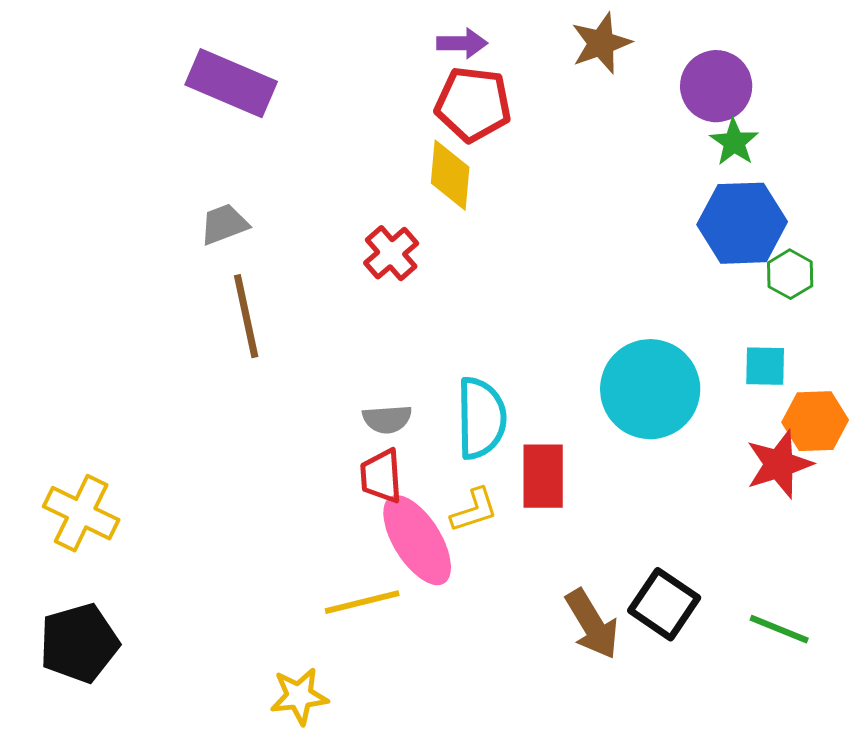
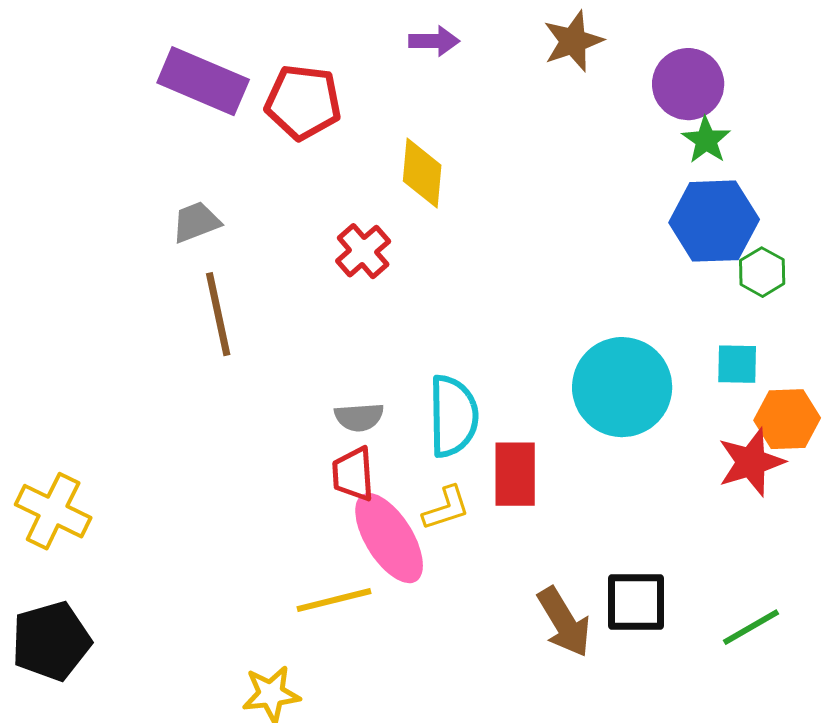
red pentagon: (473, 104) -> (303, 102), moved
black square: (664, 604) -> (636, 602), turned -34
green line: (779, 629) -> (751, 627), turned -52

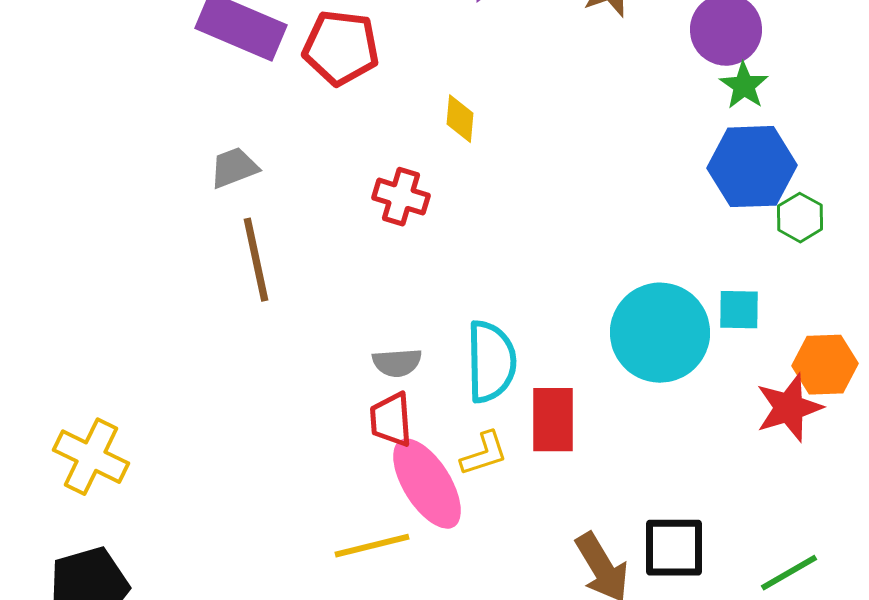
yellow diamond: (422, 173) -> (460, 119), size x0.7
red cross: (363, 251) -> (401, 197), turned -32
cyan square: (737, 364) -> (739, 310), moved

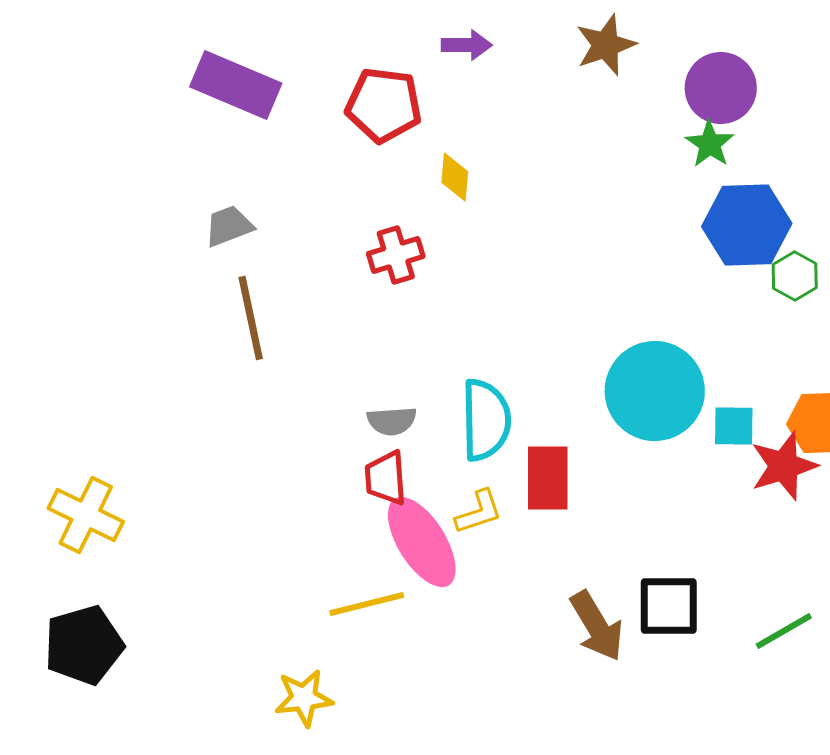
red pentagon: (341, 48) -> (384, 105), moved
green star: (744, 86) -> (710, 144), moved
red cross: (401, 197) -> (396, 255), turned -34
cyan square: (739, 310) -> (734, 426), moved

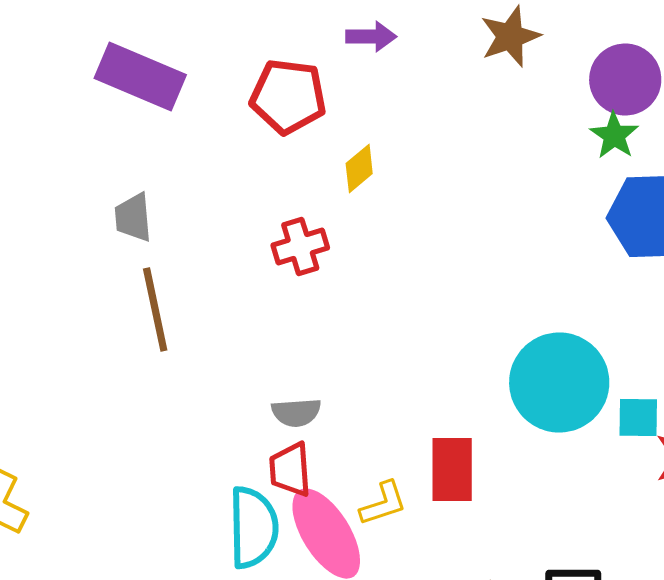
yellow diamond: (455, 177) -> (359, 168), turned 45
gray trapezoid: (229, 226) -> (133, 218), turned -74
cyan semicircle: (486, 420) -> (253, 528), moved

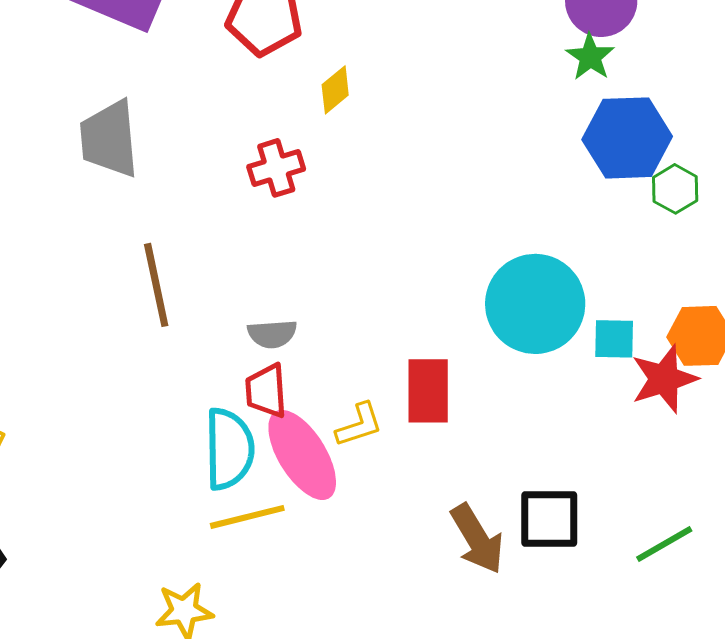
gray trapezoid: (133, 218) -> (109, 139), size x1.6
brown line: (155, 310) -> (156, 285), moved

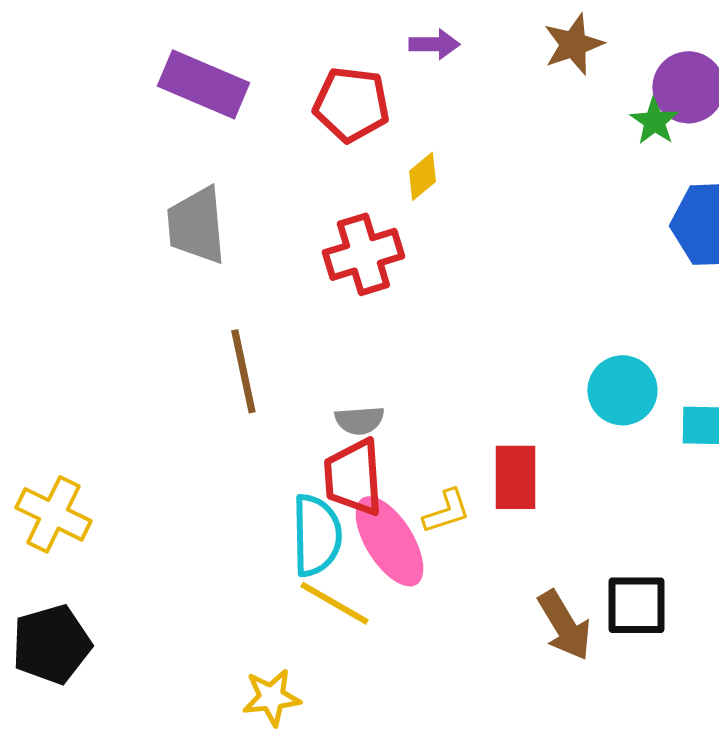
green star: (590, 57) -> (654, 121), moved
red cross: (276, 168) -> (363, 254), size x1.4
cyan circle: (535, 304) -> (622, 390), size x0.7
red trapezoid: (266, 391) -> (353, 477), size x1.4
yellow line: (247, 517) -> (334, 603), turned 44

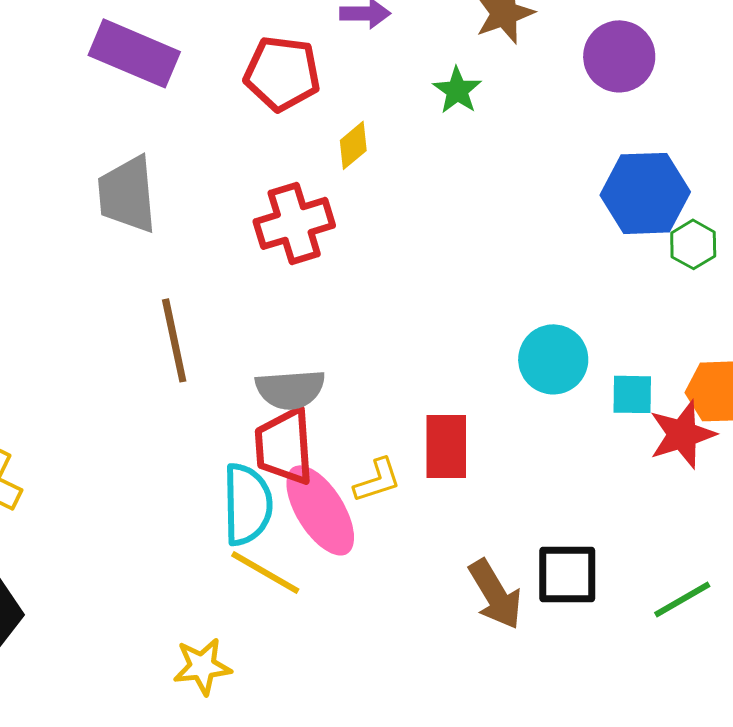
green star: (654, 121) -> (457, 90), moved
gray semicircle: (359, 420) -> (290, 389), size x1.4

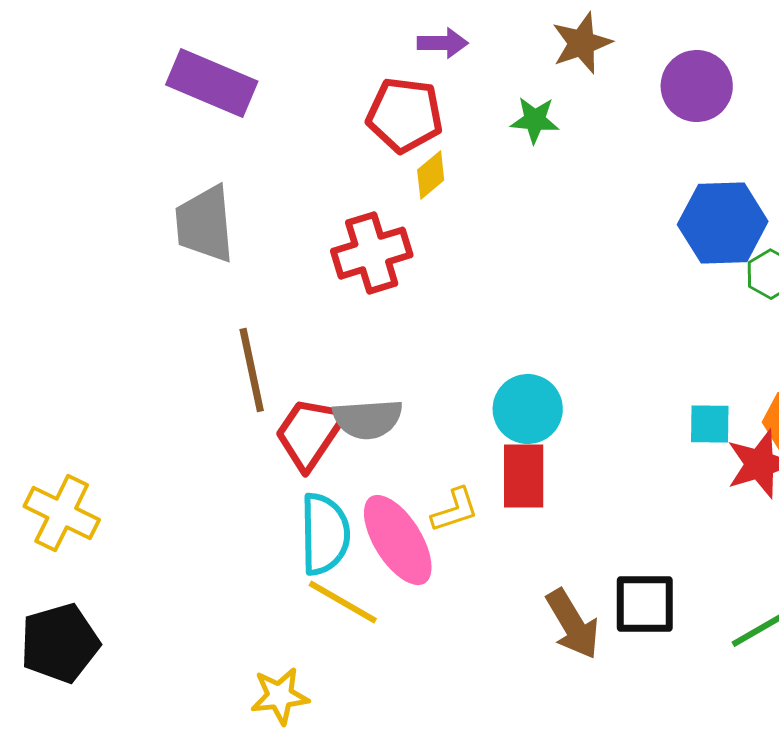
red pentagon: (282, 73) -> (405, 115), moved
green star: (457, 90) -> (535, 120), turned -30
cyan circle: (553, 359) -> (528, 409), moved
red trapezoid: (284, 446) -> (310, 433), moved, turned 38

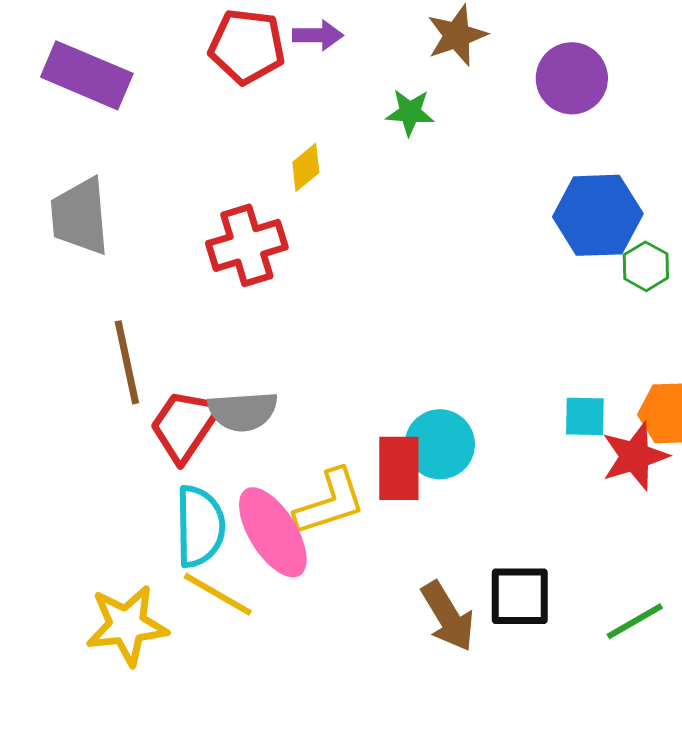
red pentagon: (405, 115) -> (247, 46), moved
cyan circle: (528, 409) -> (440, 444), moved
yellow L-shape: (455, 510) -> (330, 502), size x1.5
yellow star: (280, 696) -> (127, 625), moved, size x1.4

